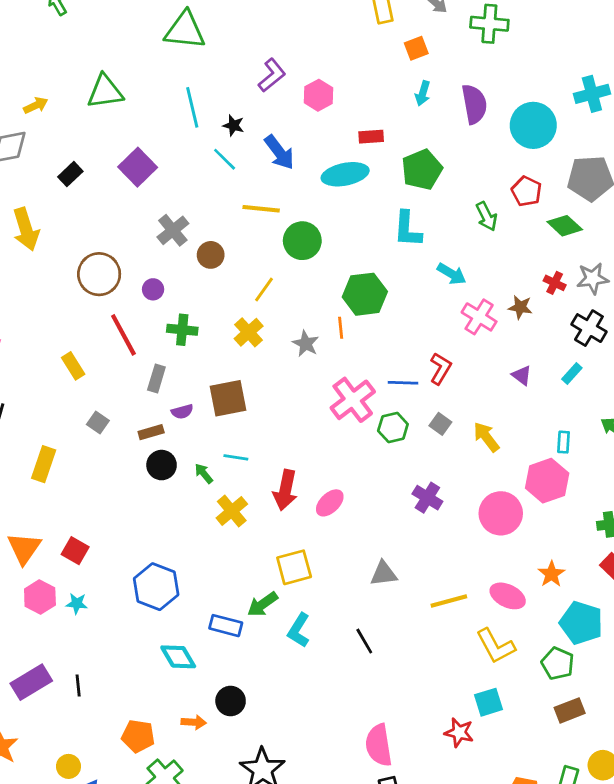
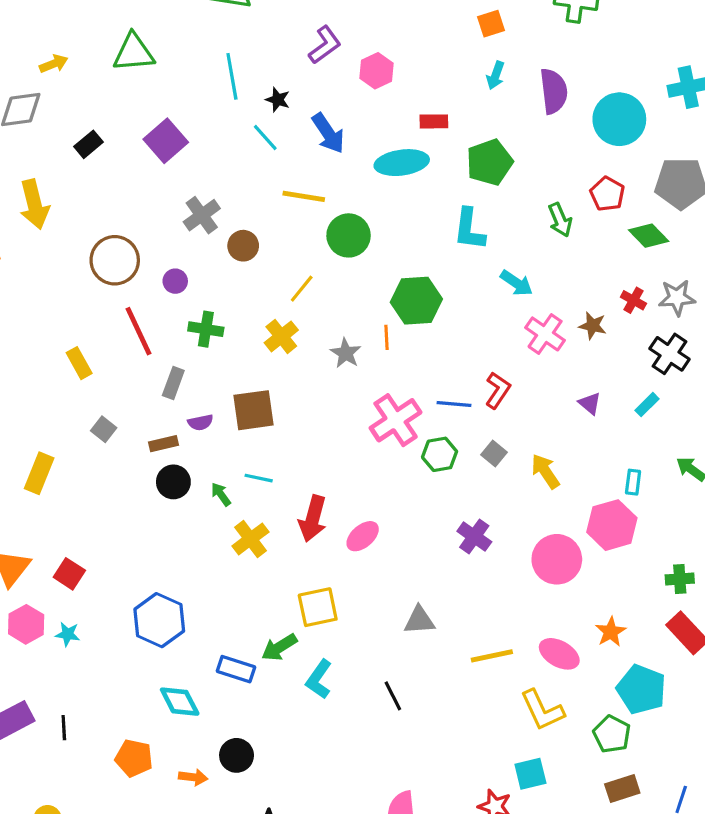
orange pentagon: (138, 736) -> (134, 758), moved

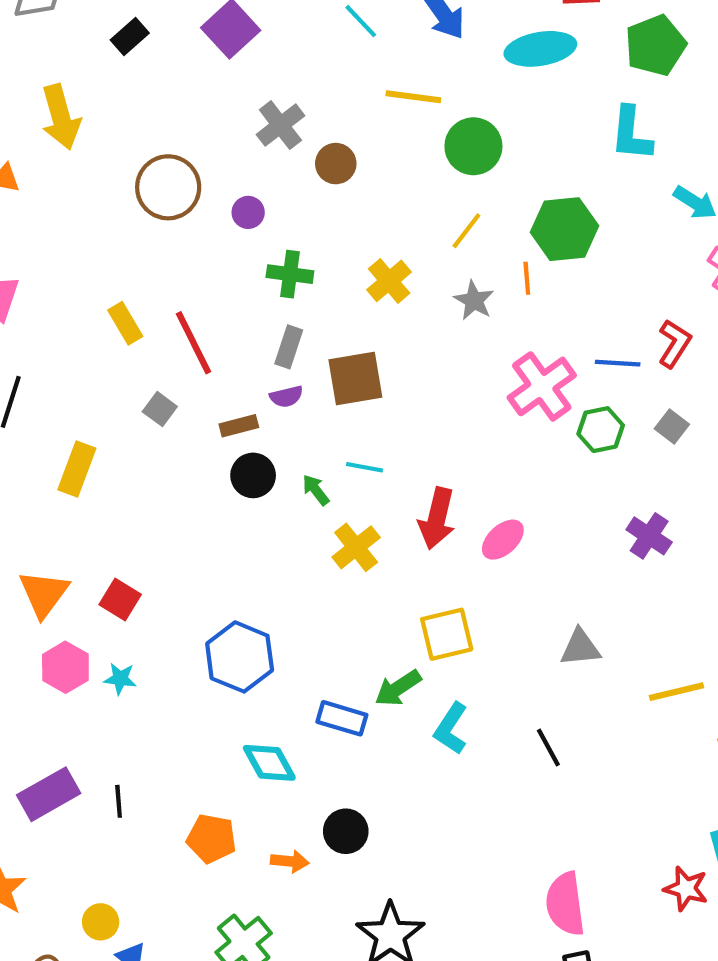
yellow line: (302, 289) -> (466, 231), moved
red line: (138, 331) -> (193, 343), moved
gray rectangle: (173, 383) -> (289, 347), moved

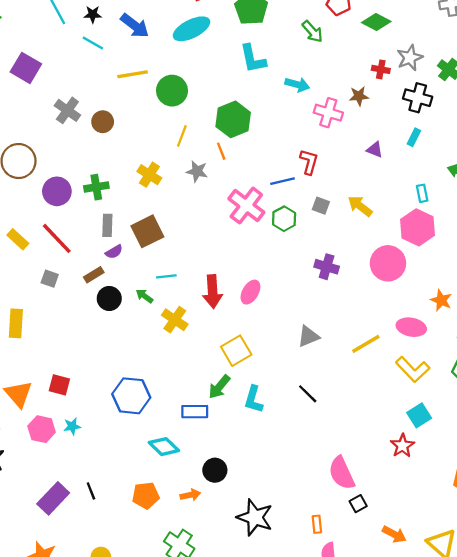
purple circle: (248, 212) -> (57, 191), moved, size x1.6
red star: (686, 889) -> (402, 446), turned -30

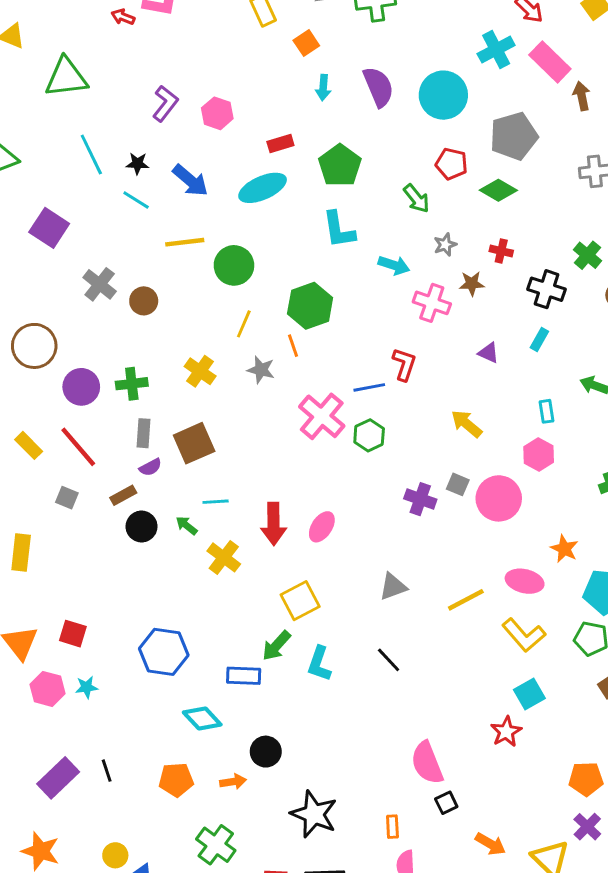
gray star: (410, 58) -> (445, 245), moved, size x0.7
gray square: (321, 206) -> (458, 484), moved
pink hexagon: (418, 227) -> (539, 454), size x0.7

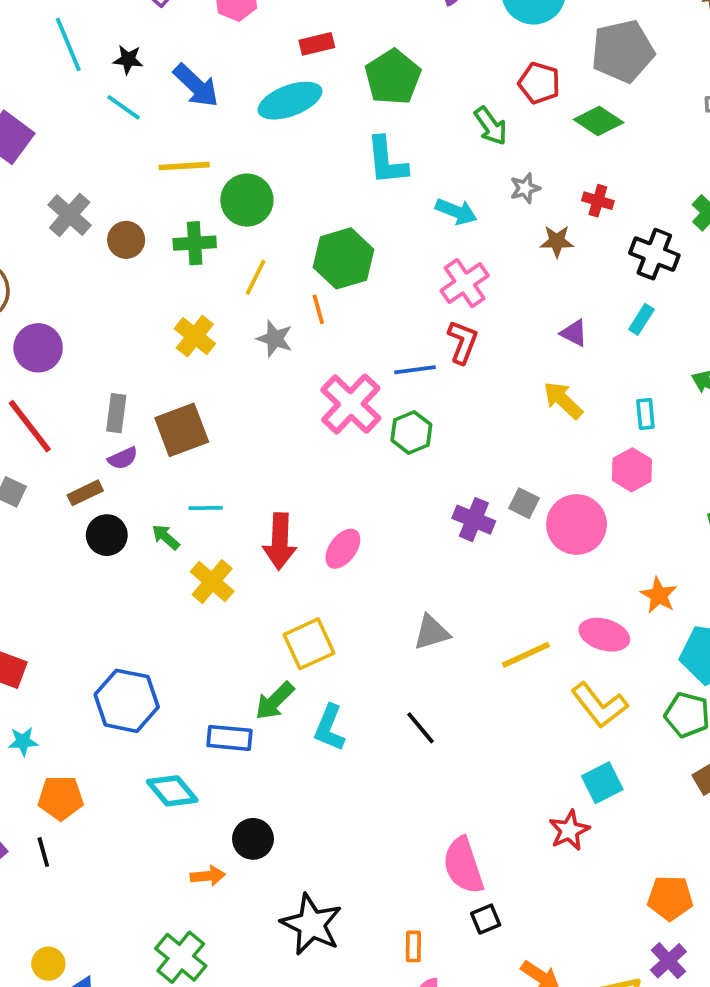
pink cross: (432, 303) -> (465, 283), moved, turned 33
green cross: (132, 384) -> (195, 243), moved
yellow arrow: (467, 424) -> (563, 400), moved
orange pentagon: (176, 780) -> (61, 798), moved

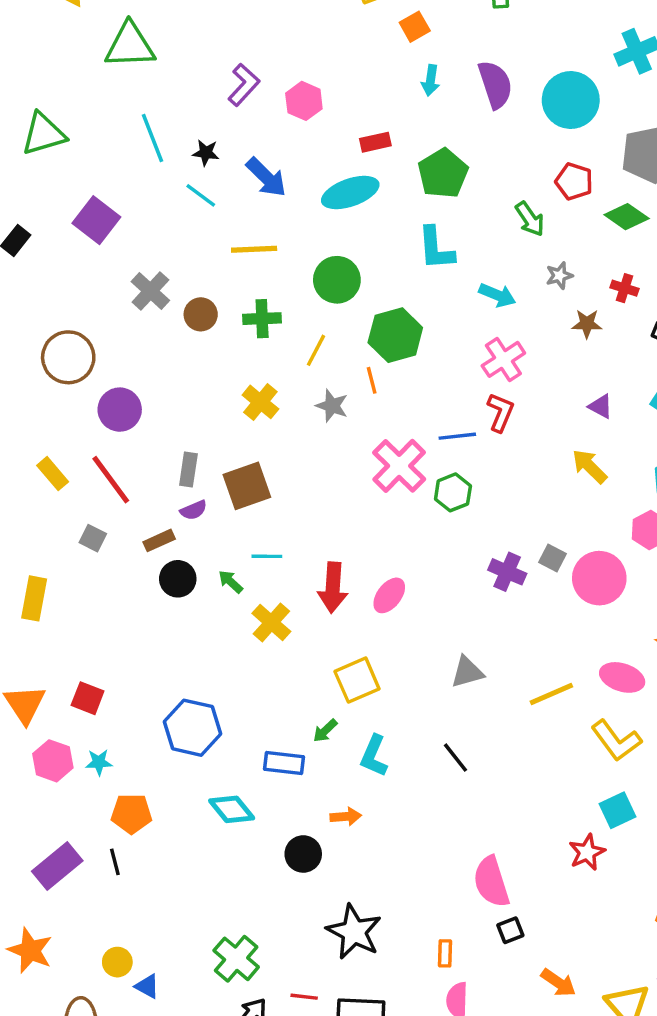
green circle: (247, 200) -> (337, 280), moved
green arrow: (275, 701) -> (325, 731), size x0.7
orange arrow: (208, 876) -> (346, 816), moved

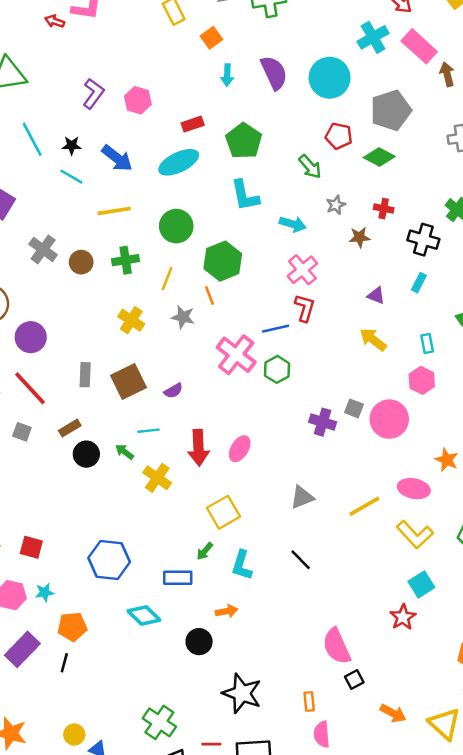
purple semicircle: (194, 510) -> (173, 391), moved
black line: (115, 862) -> (64, 663), turned 36
purple rectangle: (57, 866) -> (22, 649), moved

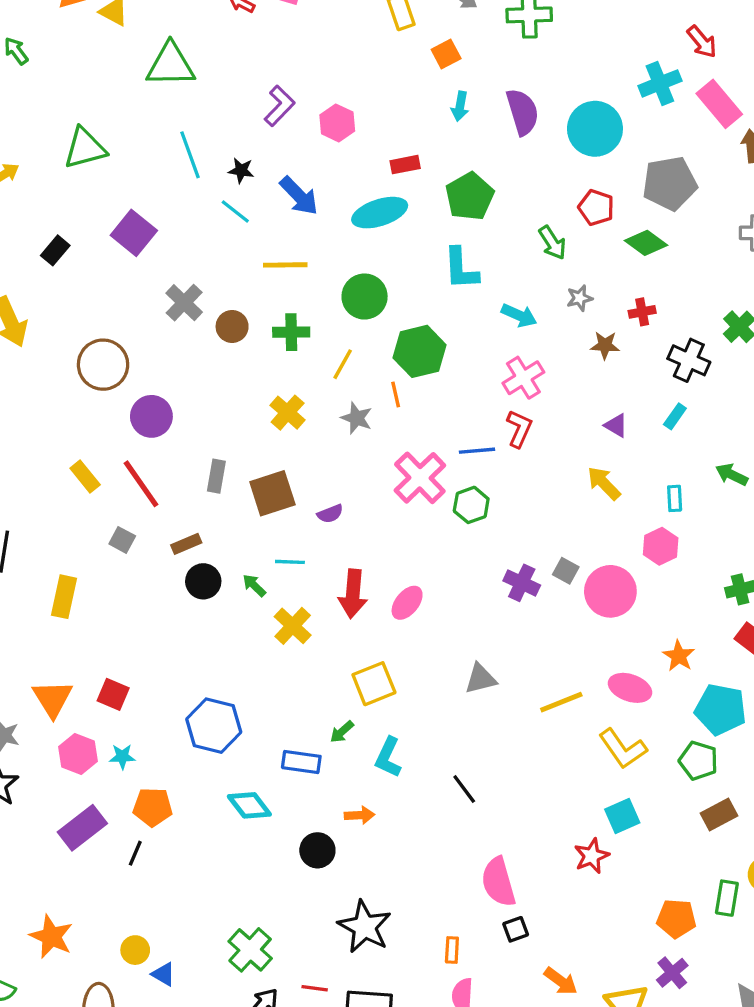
red cross: (384, 209) -> (642, 312), turned -30
black line: (301, 560) -> (464, 789), moved

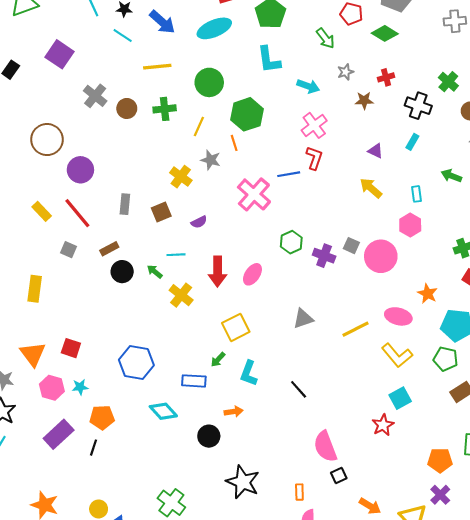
yellow cross: (288, 413) -> (181, 177), moved
brown square: (272, 493) -> (161, 212), size x0.7
green hexagon: (471, 505) -> (291, 242), moved

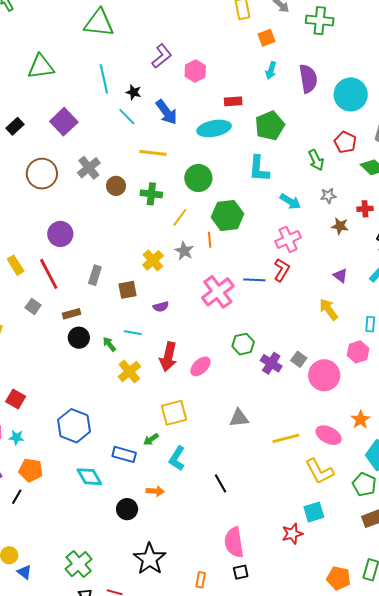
brown circle: (47, 140) -> (42, 174), moved

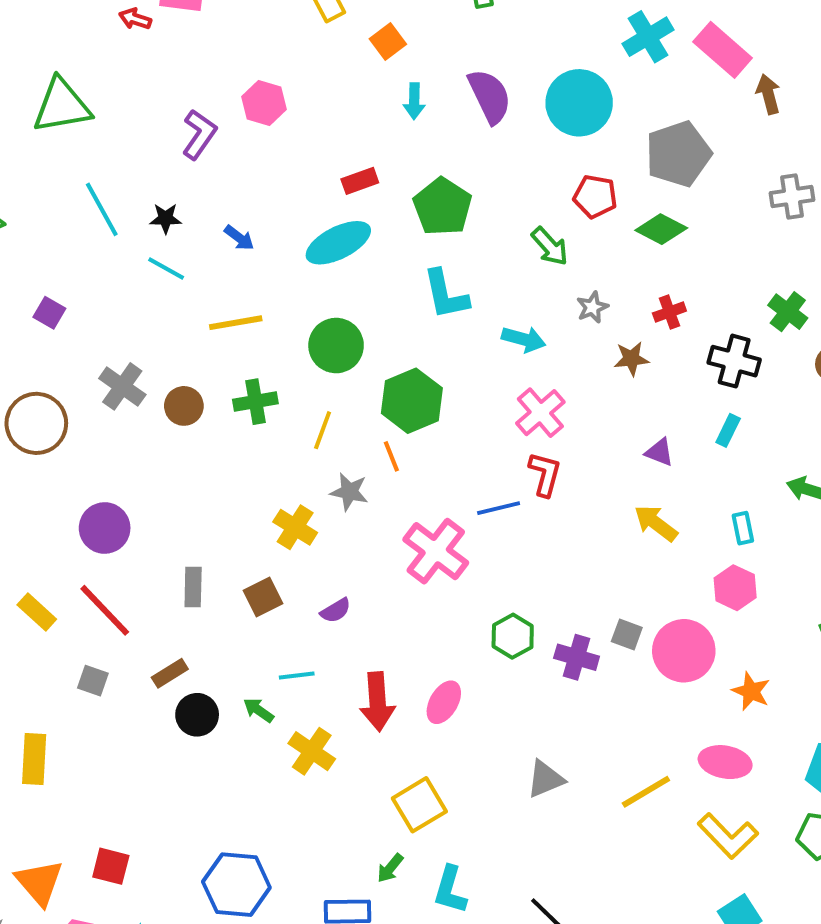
pink hexagon: (195, 71) -> (264, 103), moved
blue arrow: (167, 112) -> (239, 238), size x0.6
purple square: (64, 122) -> (49, 313), size x0.6
orange star: (360, 420) -> (751, 691), moved

